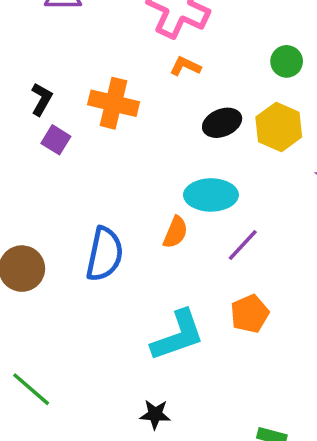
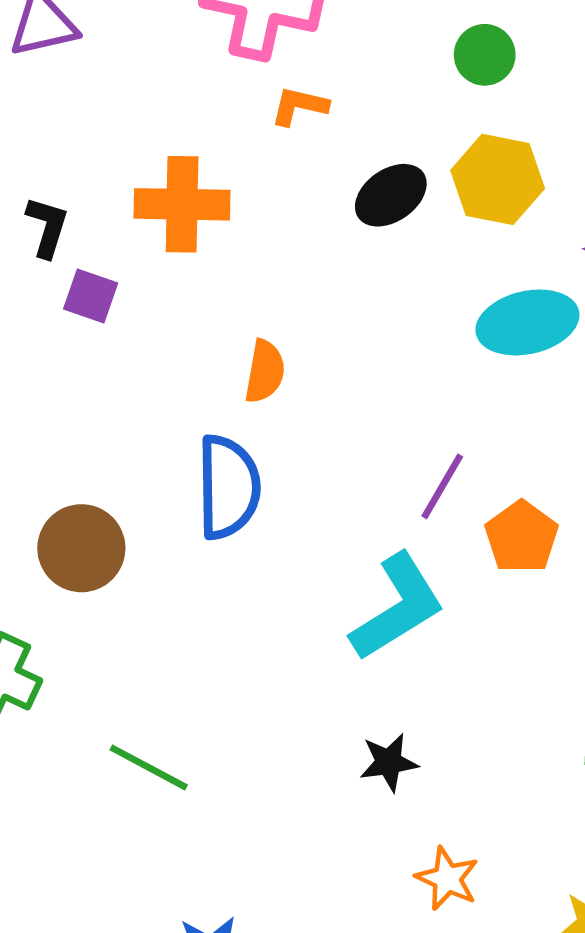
cyan ellipse: (211, 195) -> (527, 322), moved
orange semicircle: (175, 232) -> (265, 371), moved
purple line: (243, 245) -> (442, 486), moved

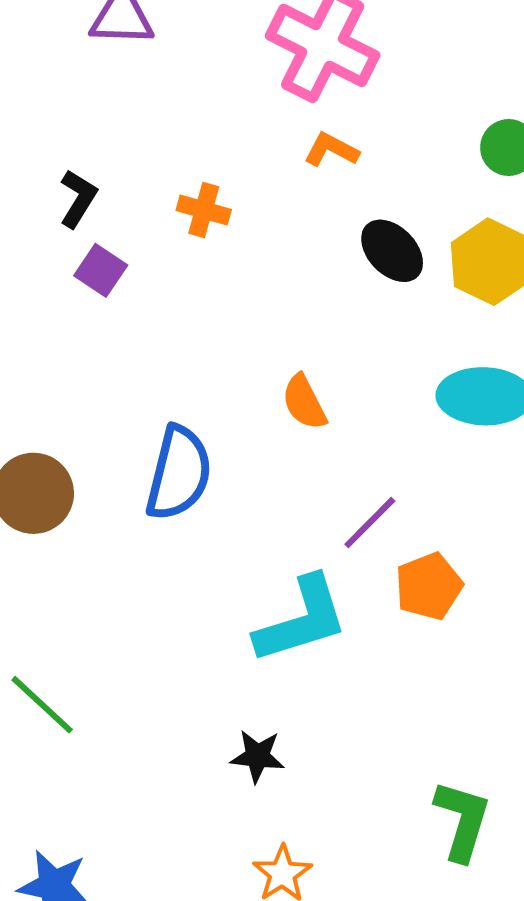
black ellipse: (391, 195) -> (392, 251), turned 66
orange cross: (182, 204) -> (204, 210), size x0.6
orange semicircle: (265, 371) -> (304, 402), moved, turned 128

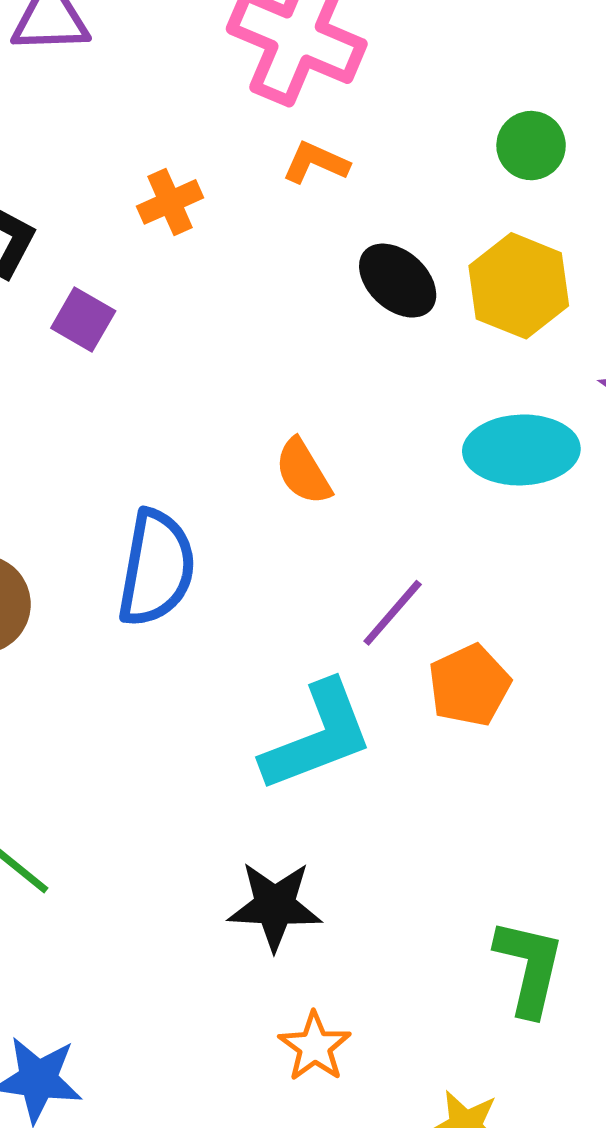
orange cross: (204, 210) -> (170, 202), moved, turned -36
purple square: (101, 270) -> (83, 319), moved
black star: (257, 756) -> (275, 906), size x1.4

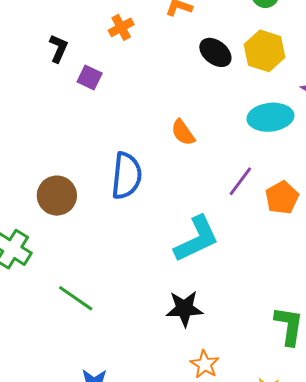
purple line: (393, 613) -> (240, 181), moved
orange pentagon: (469, 685) -> (282, 198), moved

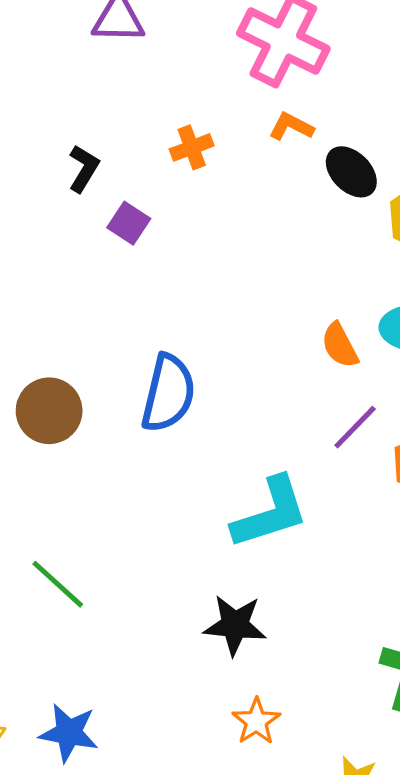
black ellipse: (215, 52) -> (351, 172), moved
orange semicircle: (183, 132) -> (340, 345), moved

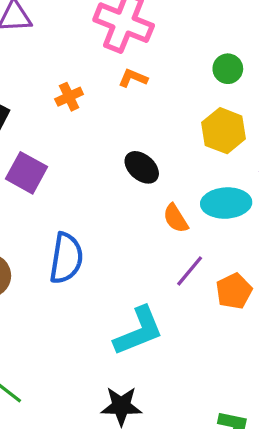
black ellipse: (351, 172) -> (142, 167), moved
purple square: (129, 223) -> (26, 173), moved, size x1.5

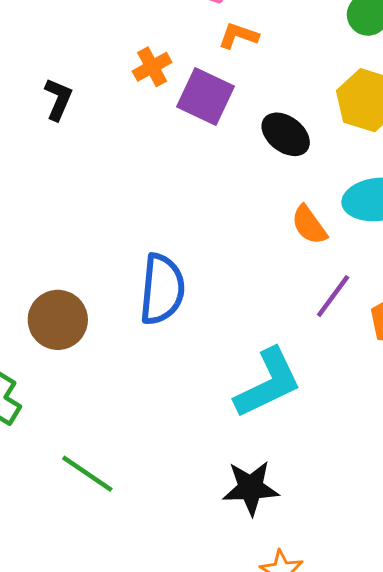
black ellipse: (142, 167) -> (286, 134), moved
purple square: (26, 173) -> (205, 96), moved

